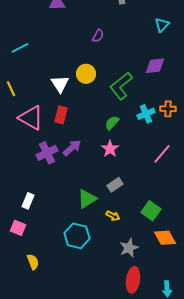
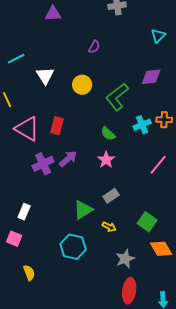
white triangle: (60, 84) -> (45, 76), moved
green semicircle: (112, 123) -> (108, 134), turned -91

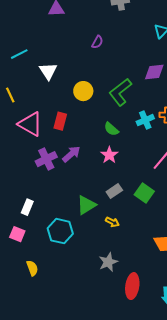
yellow circle: (82, 85) -> (83, 91), moved
green square: (147, 222) -> (144, 193), moved
cyan hexagon: (73, 247) -> (60, 231), moved
gray star: (125, 259) -> (108, 262), moved

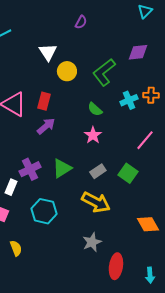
white triangle: (48, 71) -> (48, 52), moved
purple arrow: (71, 154) -> (46, 126), moved
purple cross: (46, 159) -> (30, 169), moved
green triangle: (86, 205) -> (62, 168), moved
yellow arrow: (112, 222) -> (96, 202), size x2.0

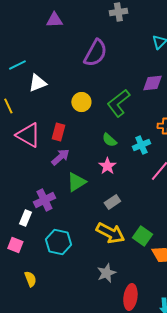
purple semicircle: (81, 22) -> (95, 53), size x2.0
white triangle: (48, 52) -> (37, 83), moved, turned 42
cyan cross: (129, 100) -> (141, 145), moved
green triangle: (62, 168) -> (76, 182), moved
green square: (128, 173) -> (142, 236), moved

